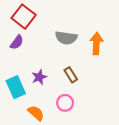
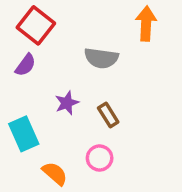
orange arrow: (96, 43) -> (146, 24), moved
purple star: (39, 77) -> (67, 103), moved

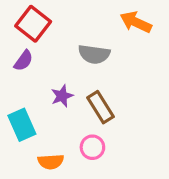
orange arrow: (146, 24) -> (136, 22), turned -68
brown rectangle: (108, 115) -> (100, 107), size x1.4
orange semicircle: (55, 174) -> (51, 162), turned 135

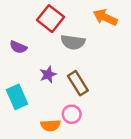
red square: (33, 24) -> (51, 19), moved
purple semicircle: (23, 61) -> (18, 47), turned 77
orange semicircle: (51, 162) -> (51, 125), moved

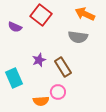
gray semicircle: (73, 42) -> (78, 37), moved
purple semicircle: (18, 47) -> (15, 27), moved

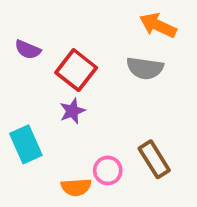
red square: (41, 15) -> (76, 70), moved
brown rectangle: (63, 67) -> (154, 159), moved

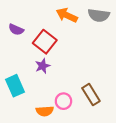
orange arrow: (158, 25) -> (67, 15), moved
gray semicircle: (145, 68) -> (99, 15), moved

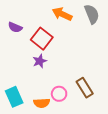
gray semicircle: (99, 15) -> (92, 14), turned -120
cyan rectangle: (15, 86) -> (14, 97), moved

